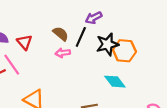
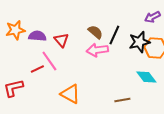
purple arrow: (94, 18) -> (152, 17), moved
pink arrow: (63, 53) -> (97, 50), size x1.5

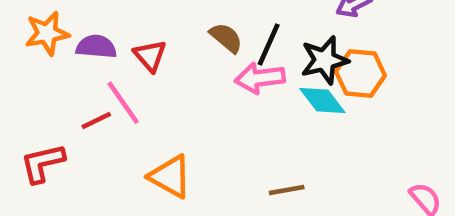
pink arrow: (97, 50) -> (260, 78), moved
cyan diamond: (146, 77) -> (322, 100), moved

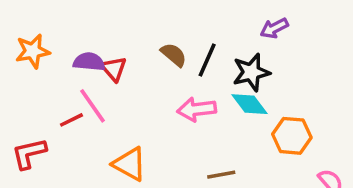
purple semicircle: (96, 47) -> (89, 62), moved
orange hexagon: (360, 74) -> (292, 136), moved
pink arrow: (260, 78) -> (197, 109), moved

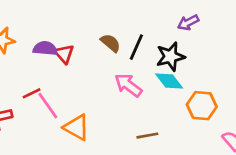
pink line: (93, 106) -> (48, 106), moved
pink arrow: (197, 109) -> (128, 85), turned 44

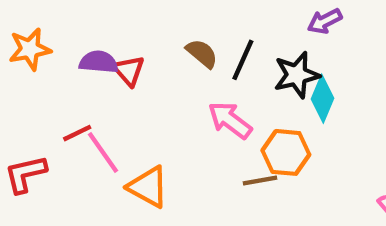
cyan diamond: (169, 81) -> (322, 99), moved, turned 60
orange hexagon: (202, 106) -> (286, 152), moved
brown line: (147, 136) -> (260, 180), moved

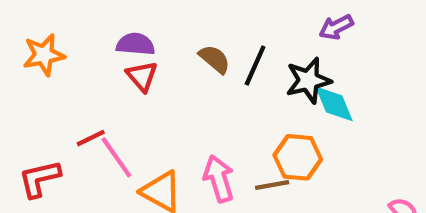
purple semicircle: (99, 62) -> (136, 44), moved
cyan diamond: (322, 99) -> (334, 104), turned -45
pink arrow: (230, 120) -> (219, 179), moved, turned 36

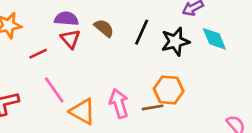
brown semicircle: (215, 59) -> (104, 28), moved
cyan diamond: (334, 104) -> (214, 39), moved
red line: (91, 138) -> (38, 54), moved

